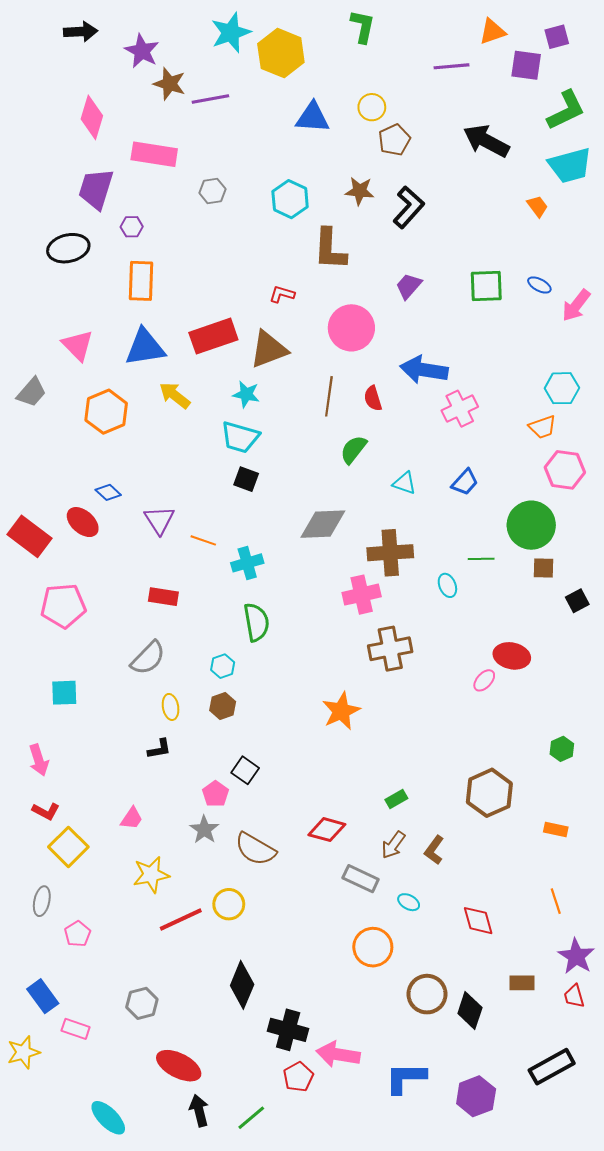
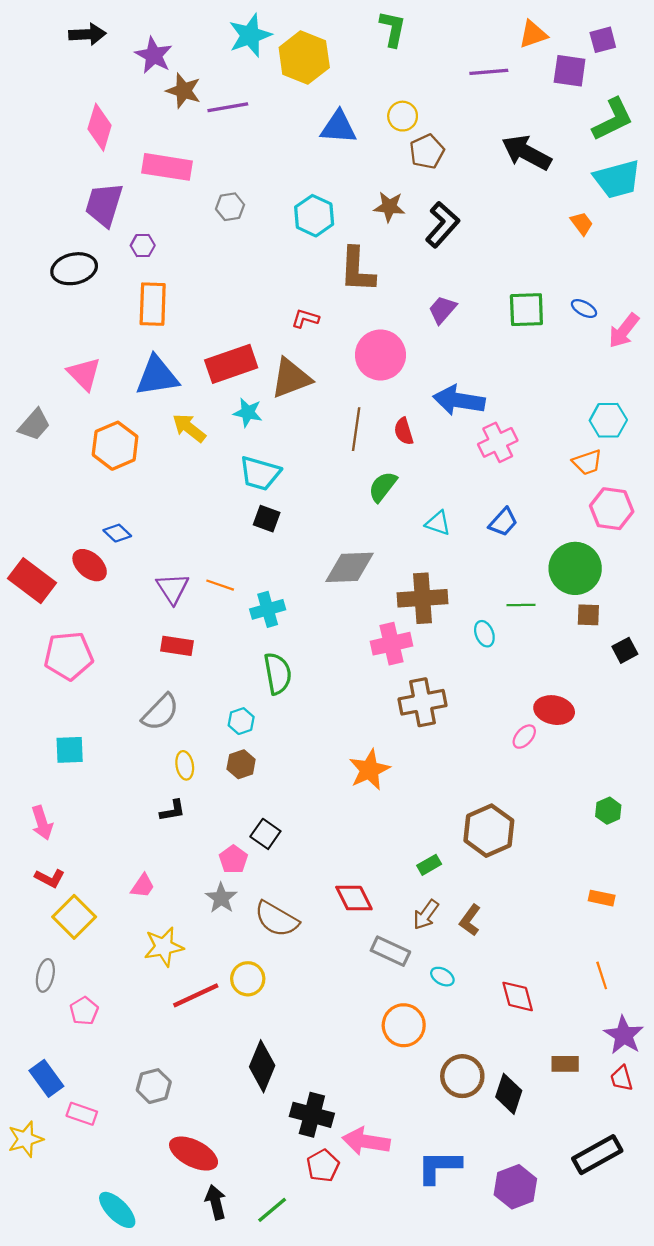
cyan star: (246, 394) -> (248, 413), moved
purple triangle: (159, 520) -> (173, 588), moved
brown hexagon: (489, 793) -> (489, 831), moved
red diamond: (327, 830) -> (354, 898), turned 48

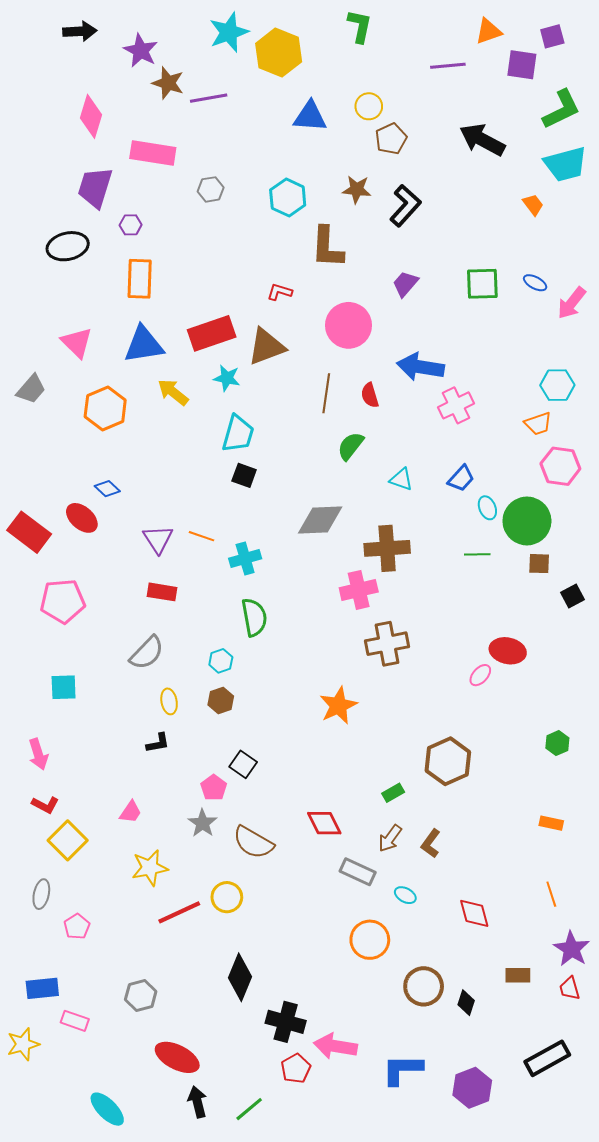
cyan trapezoid: (260, 473) -> (238, 434), turned -90
cyan ellipse: (484, 634) -> (487, 508), moved
blue rectangle: (46, 1078) -> (42, 988), turned -60
black diamond: (509, 1094) -> (466, 1003), size x0.7

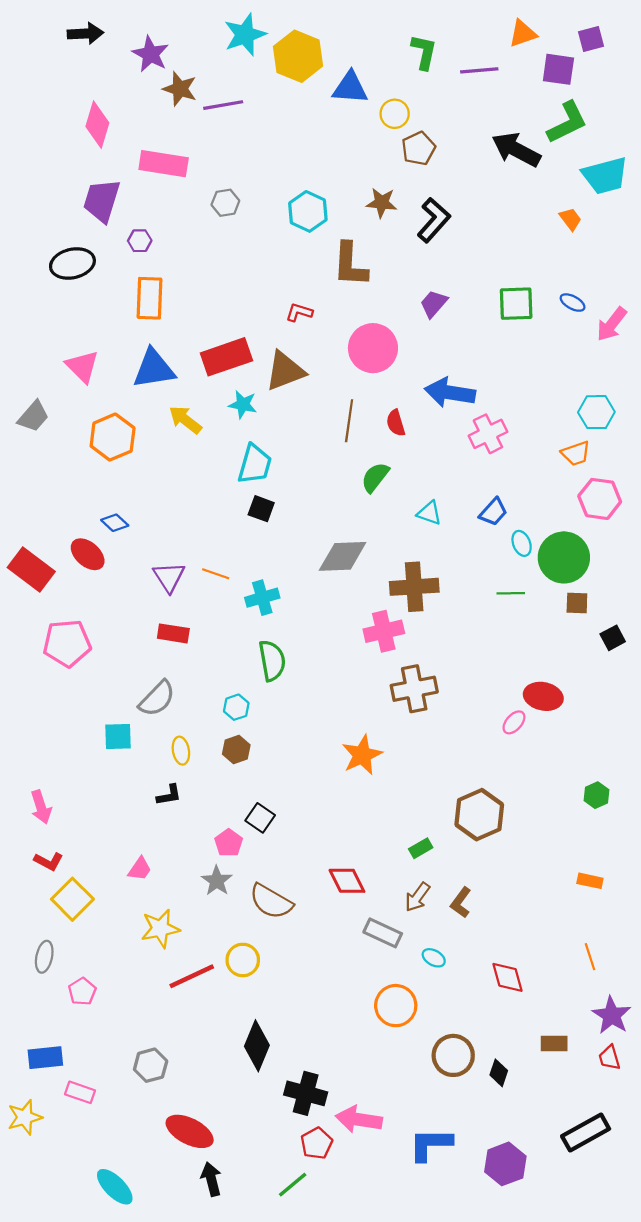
green L-shape: (360, 26) -> (424, 52), moved
green L-shape: (561, 109) -> (567, 122), moved
blue triangle: (310, 116) -> (350, 88), moved
cyan square: (64, 687) -> (118, 737), moved
green line: (249, 1109) -> (293, 1185), moved

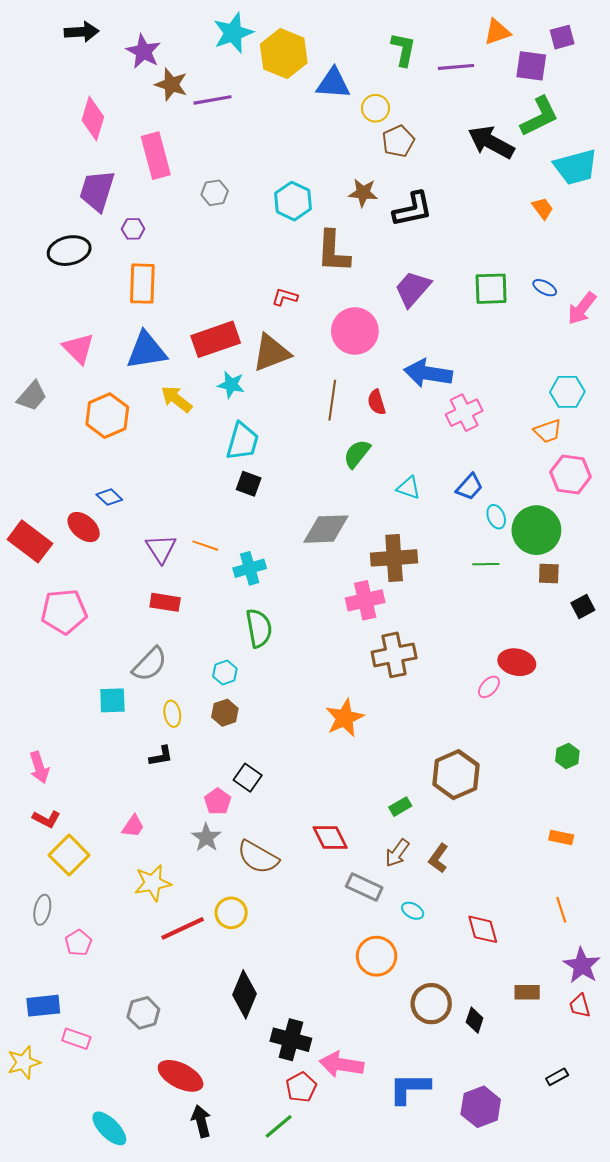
pink rectangle: (164, 164) -> (156, 156), turned 66
black L-shape: (434, 220) -> (413, 209), turned 36
purple trapezoid: (434, 304) -> (413, 289), size x1.4
black rectangle: (586, 1132) -> (557, 1077), size x0.5

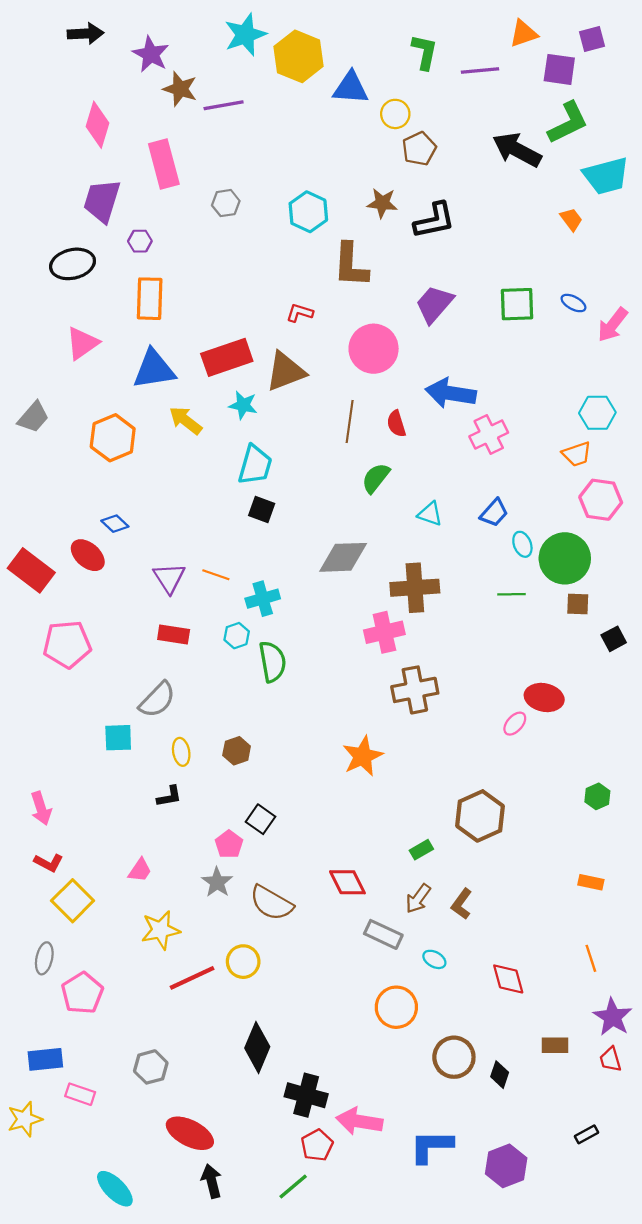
pink triangle: (78, 349) -> (82, 343), moved, turned 40
cyan hexagon: (225, 672) -> (237, 636), moved
pink pentagon: (78, 943) -> (82, 993), size x1.5

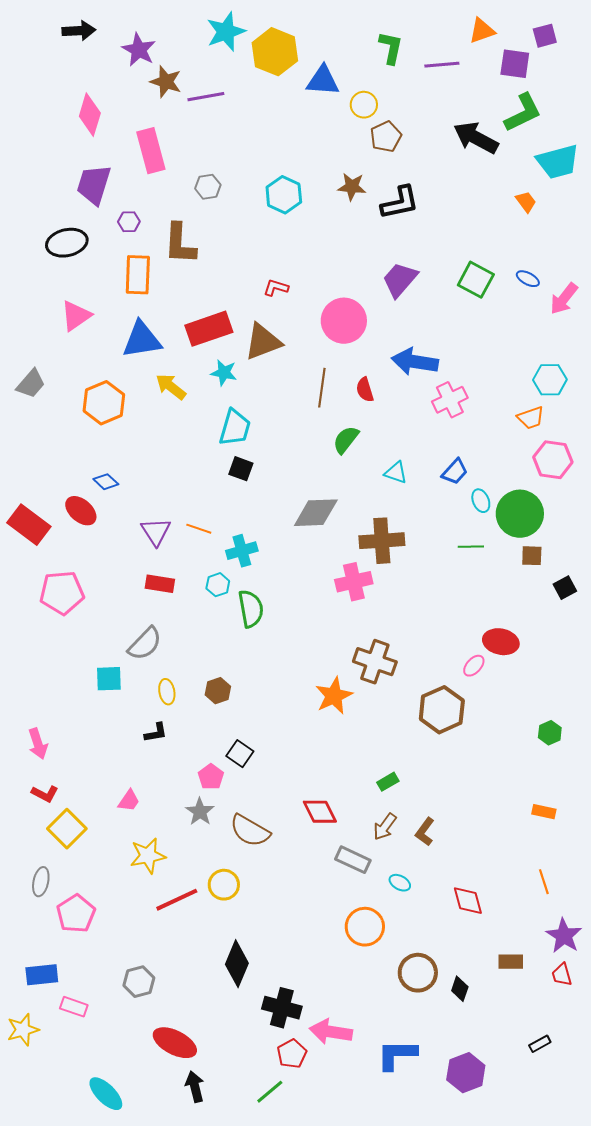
brown L-shape: (351, 265) -> (180, 244), moved
green square: (517, 304) -> (476, 280), turned 30
brown cross: (415, 690) -> (375, 662), moved, turned 30
brown hexagon: (480, 816) -> (442, 710), moved

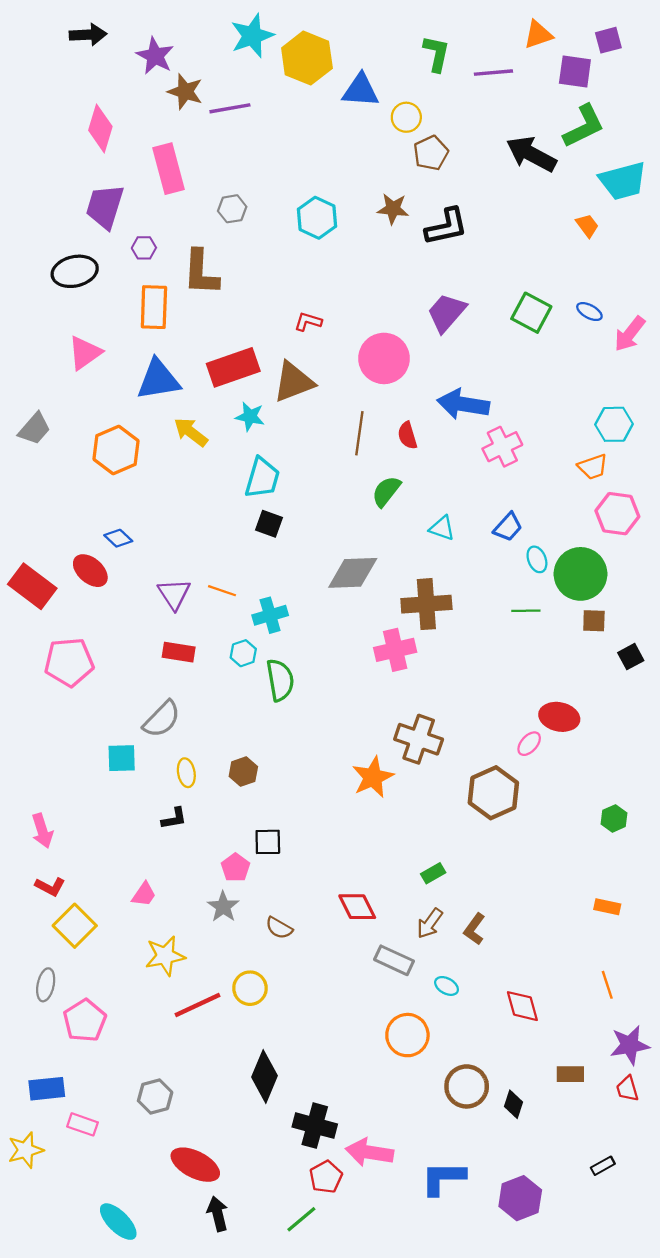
black square: (240, 754) -> (268, 842), turned -36
brown semicircle: (250, 831) -> (279, 928), size x0.6
purple star: (564, 936) -> (630, 1045), turned 30

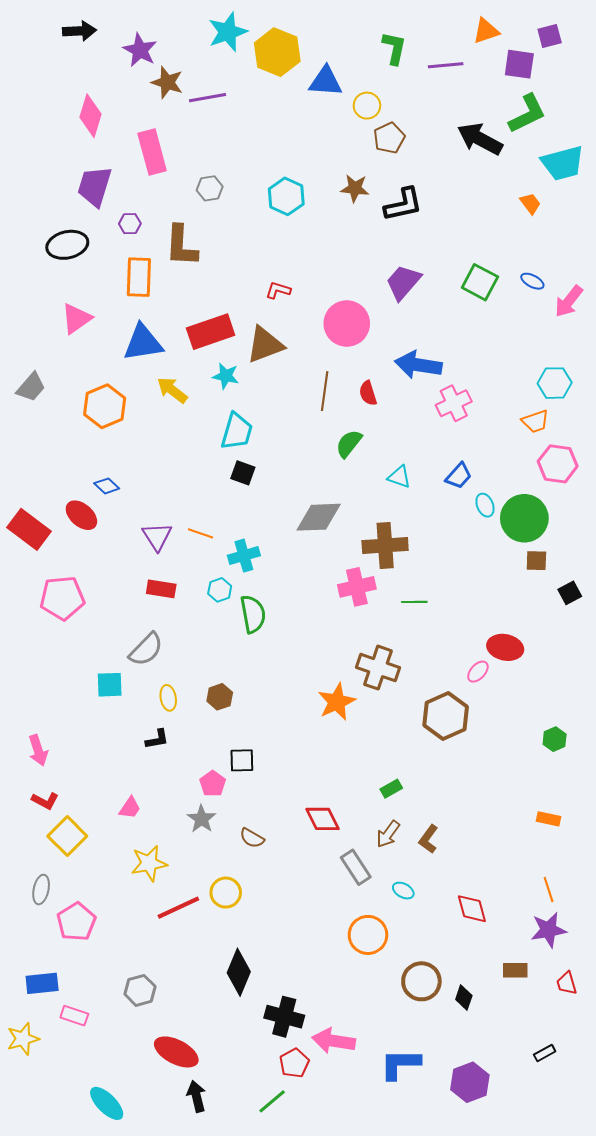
green line: (526, 611) -> (414, 602), moved
gray rectangle: (394, 960) -> (356, 867), turned 32
purple star: (630, 1045) -> (549, 930), moved

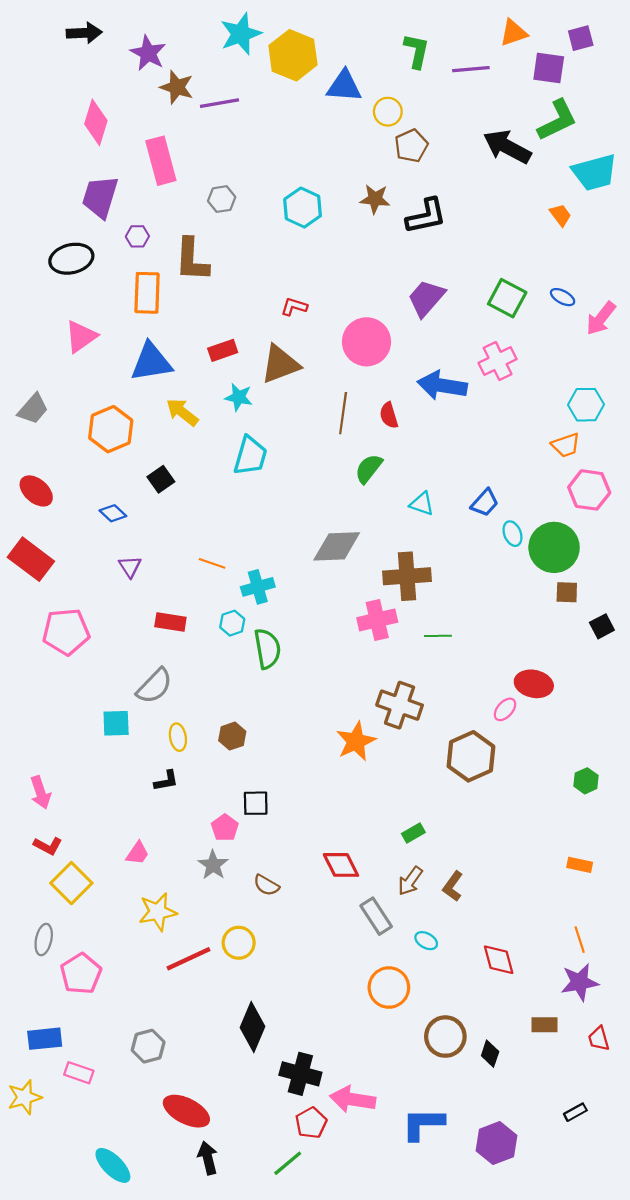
red rectangle: (211, 332) -> (223, 350), size x0.6
pink cross: (454, 403) -> (498, 361), moved
black square: (243, 473) -> (161, 479), moved, turned 35
red ellipse: (81, 515) -> (36, 491), moved
purple triangle: (157, 536) -> (130, 567), moved, size x0.7

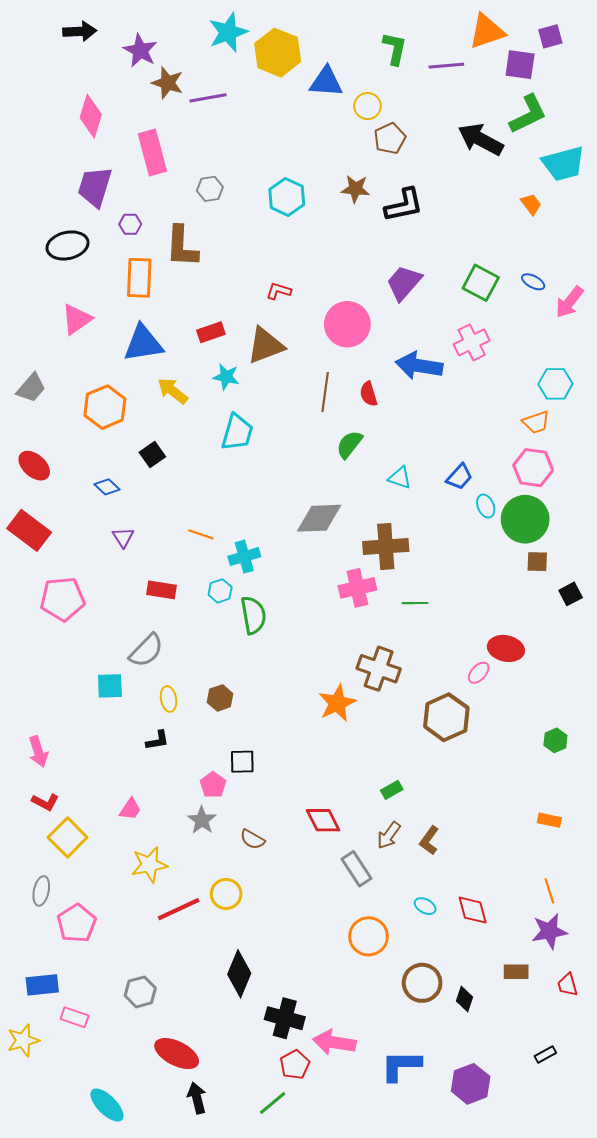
orange triangle: (514, 33) -> (487, 31), size x1.4
pink hexagon: (589, 490) -> (533, 468), moved
cyan ellipse: (426, 941) -> (425, 906), moved

